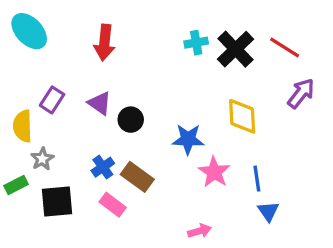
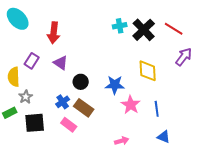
red arrow: (104, 43) -> (54, 33), moved
black circle: (131, 120) -> (81, 82), moved
blue triangle: (268, 211) -> (164, 137), moved, turned -32

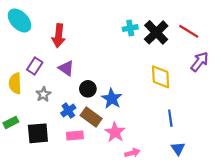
blue star: (115, 85) -> (112, 99), moved, turned 30
gray star: (26, 97) -> (43, 94), moved
pink star: (131, 105) -> (115, 132), moved
pink rectangle: (69, 125) -> (75, 135), turned -42
blue triangle: (164, 137) -> (178, 148), turned 32

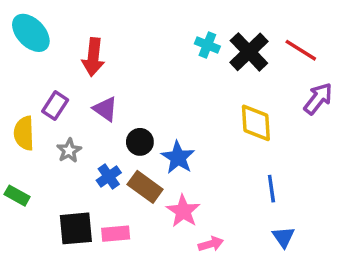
cyan cross: (130, 28) -> (207, 45), turned 32
green rectangle: (11, 122) -> (17, 196), turned 56
black square: (38, 133) -> (76, 228), moved
pink rectangle: (75, 135) -> (116, 234), moved

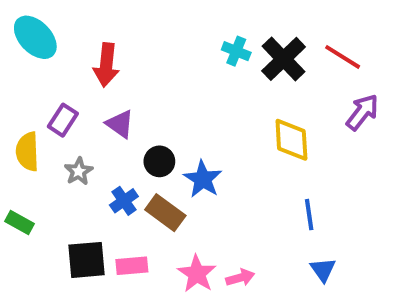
pink star: (183, 211) -> (197, 274), moved

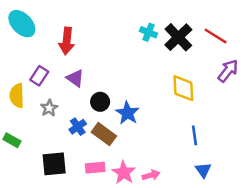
pink rectangle: (132, 266) -> (95, 168), moved

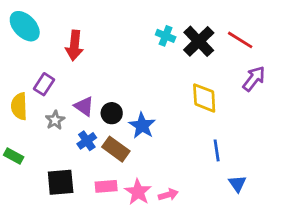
purple triangle: (75, 78) -> (84, 106), moved
blue triangle: (203, 170) -> (237, 184), moved

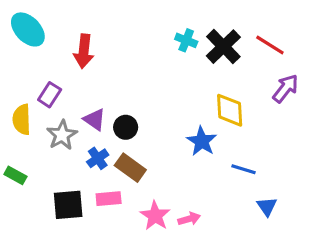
gray star: (55, 120) -> (62, 135), size x1.4
blue star: (142, 126) -> (202, 141), moved
blue line: (217, 150) -> (244, 169), turned -65
pink rectangle: (106, 186) -> (109, 199), moved

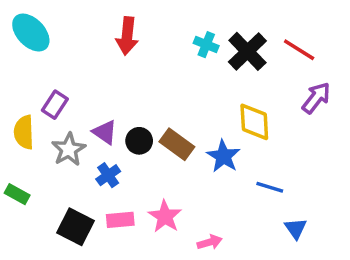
red arrow: (84, 51) -> (127, 36), moved
brown rectangle: (130, 168) -> (177, 144), moved
black square: (68, 205) -> (76, 227), turned 32
pink star: (155, 216) -> (165, 216), moved

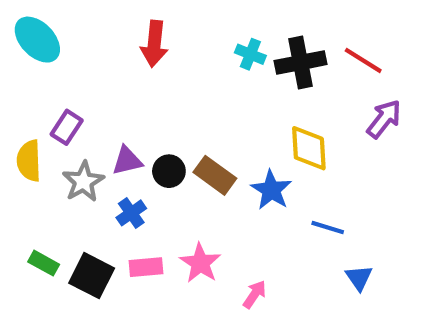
black cross: (247, 51) -> (301, 63), turned 33
purple triangle: (105, 132) -> (127, 161), turned -48
green rectangle: (17, 194) -> (44, 263), moved
pink arrow: (210, 242) -> (255, 294), turned -40

